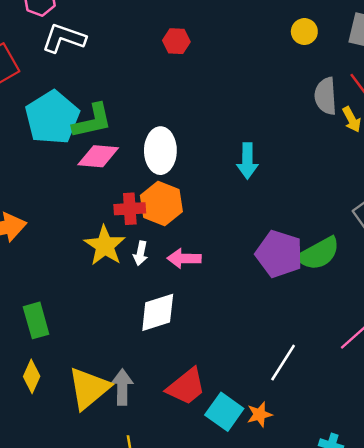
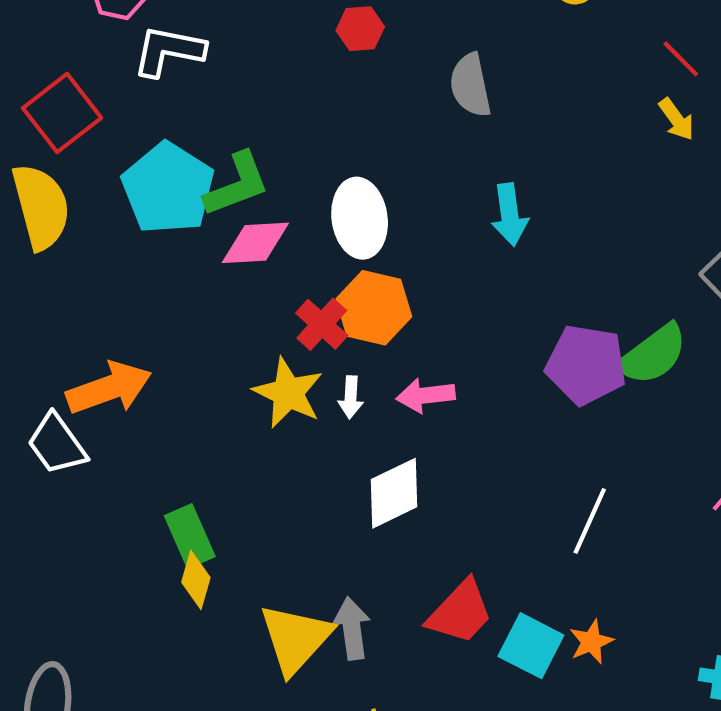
gray semicircle: (326, 96) -> (470, 85), moved
red cross: (130, 209) -> (322, 324), turned -36
white line: (283, 363) -> (590, 521), moved
yellow diamond: (32, 376) -> (196, 580), moved

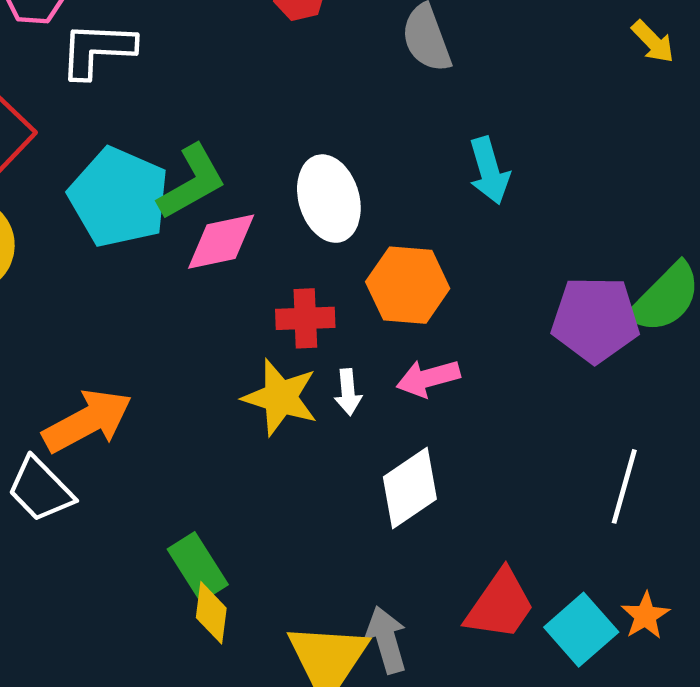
orange hexagon: (374, 308) -> (408, 285), moved
red cross: (322, 324) -> (305, 318), turned -36
cyan square: (531, 646) -> (581, 630), turned 30

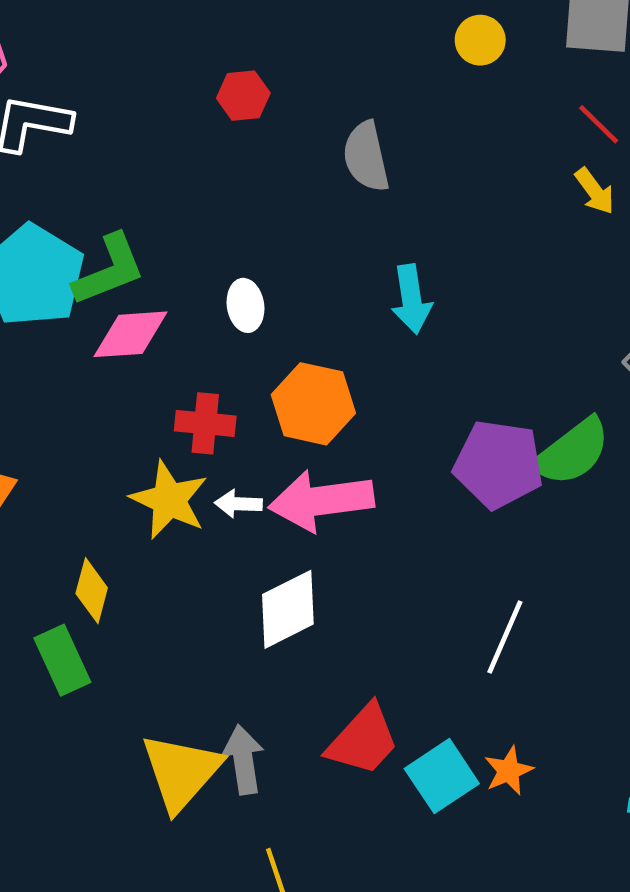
white ellipse: (329, 199) -> (245, 305), size x0.6
pink arrow: (428, 378) -> (321, 501), size x1.6
white arrow: (348, 392) -> (238, 504), turned 90
yellow diamond: (211, 613) -> (92, 591), moved

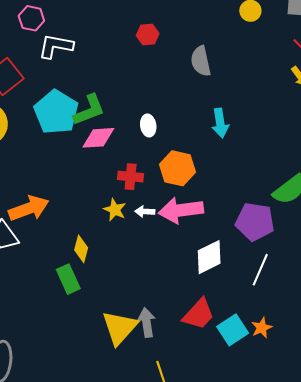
purple pentagon: (498, 464) -> (255, 222), moved
yellow star: (169, 500) -> (115, 210), size x0.7
white diamond: (288, 609) -> (209, 257), moved

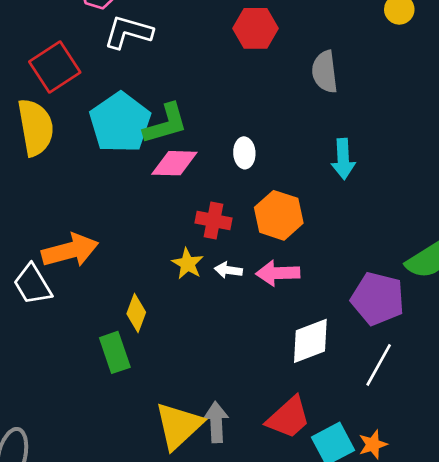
red hexagon: (148, 34) -> (255, 28), size x1.4
pink arrow: (181, 210) -> (278, 273), size x0.7

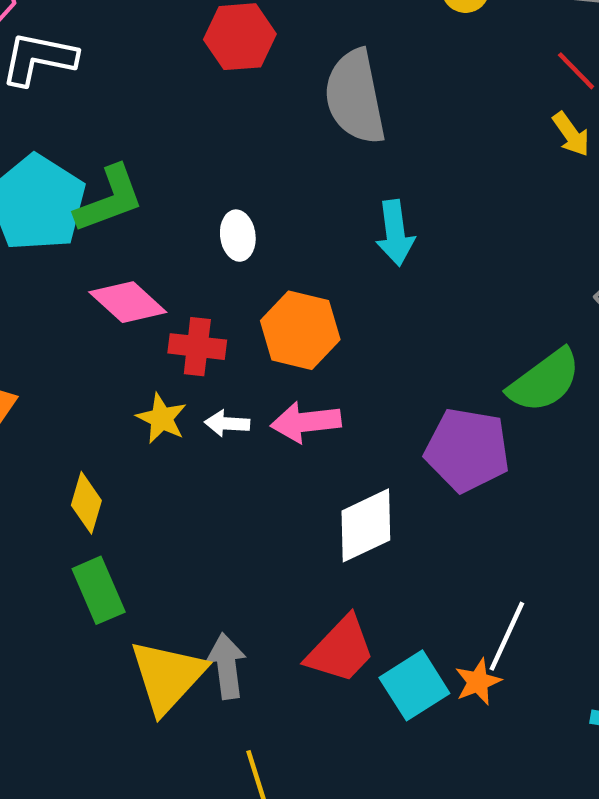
gray semicircle: (325, 72) -> (355, 97), size x1.4
pink diamond: (174, 163) -> (128, 302), moved, turned 45
green rectangle: (115, 352) -> (99, 590), moved
white line: (379, 365) -> (507, 636), moved

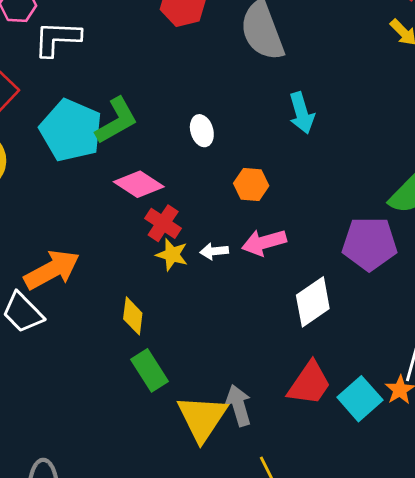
orange hexagon: (300, 330) -> (251, 185), size x0.7
red cross: (197, 347) -> (163, 223), moved, turned 36

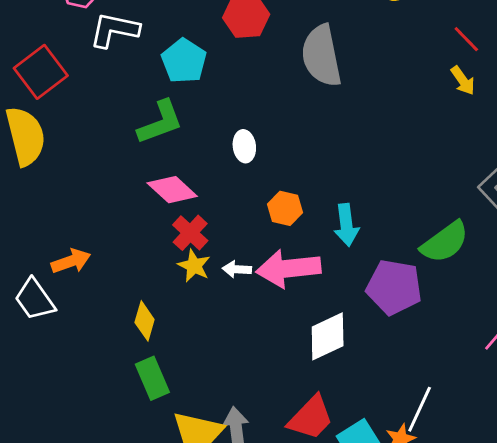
cyan arrow: (302, 113) -> (346, 225), moved
cyan pentagon: (71, 130) -> (184, 61), moved, size x0.7
pink arrow: (264, 242) -> (288, 269), size x1.4
orange arrow: (52, 270) -> (71, 261), size x0.7

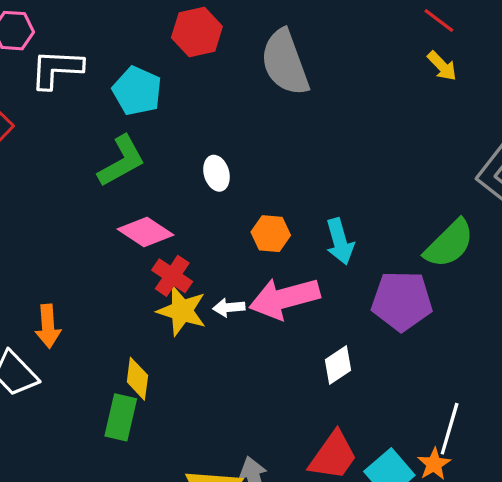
orange arrow: (71, 261) -> (48, 326), turned 114
yellow star: (194, 266) -> (182, 311), size x1.4
white diamond: (328, 336) -> (338, 365), size x0.7
green rectangle: (152, 378) -> (121, 417), moved, turned 45

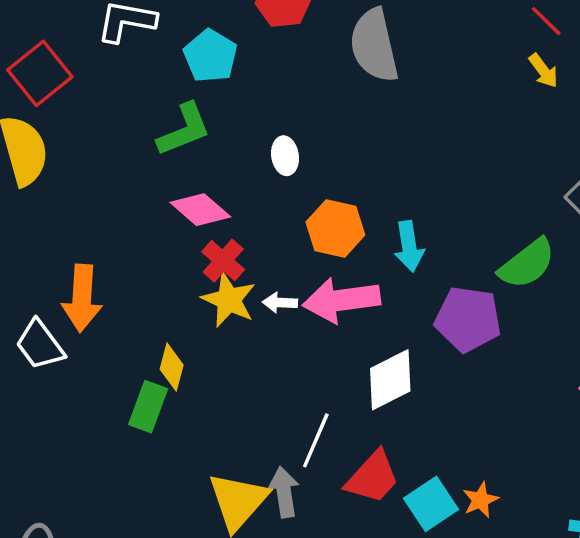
orange hexagon: (271, 234) -> (335, 229), size x1.4
orange arrow: (48, 326) -> (82, 298), size x1.4
white diamond: (338, 365) -> (390, 380), size x1.5
white line: (450, 429) -> (316, 440), moved

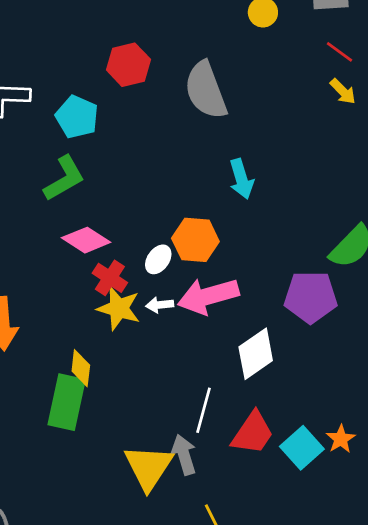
white ellipse: (285, 156) -> (158, 259), moved, turned 52
cyan arrow: (409, 246) -> (241, 179), moved
green rectangle: (148, 407) -> (67, 402), size x1.4

